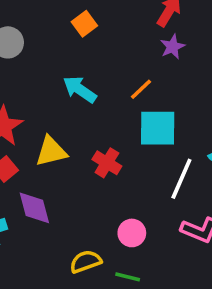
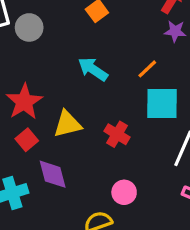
purple star: (172, 47) -> (175, 31), turned 30
pink circle: (132, 233) -> (124, 192), moved

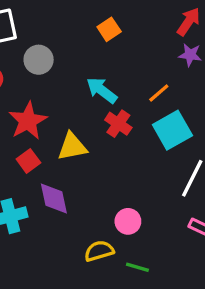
gray circle: (29, 27) -> (39, 60), moved
cyan square: (162, 104) -> (172, 130), turned -33
red cross: (117, 134) -> (118, 124), moved

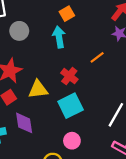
cyan arrow: (102, 90) -> (59, 37), moved, turned 40
cyan square: (172, 130) -> (71, 106), moved

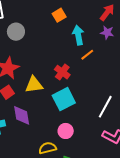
cyan arrow: (59, 37) -> (78, 35), moved

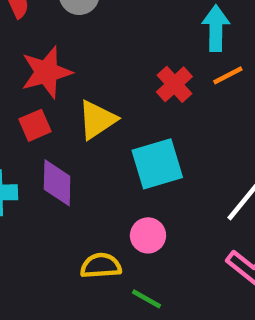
red cross: (62, 72) -> (174, 84), moved
yellow triangle: (34, 85) -> (97, 120), turned -36

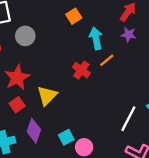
cyan square: (157, 164) -> (66, 137), moved, size x0.6
purple diamond: (57, 183) -> (34, 131), turned 30

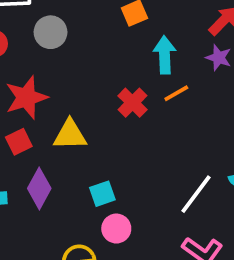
yellow triangle: (47, 96) -> (70, 135), turned 35
cyan square: (66, 137) -> (102, 194), moved

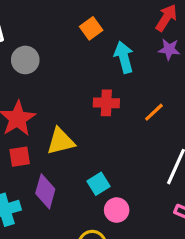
orange line: (176, 93) -> (154, 112), moved
red cross: (132, 103) -> (106, 103), turned -30
red square: (19, 142) -> (20, 157), turned 30

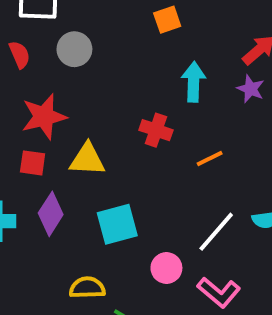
orange square: (91, 28) -> (167, 20), moved
cyan square: (99, 184) -> (117, 224), size x1.5
pink circle: (117, 210) -> (166, 268), moved

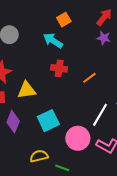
orange square: (167, 20) -> (64, 20), moved
cyan arrow: (194, 82) -> (53, 41), moved, turned -48
pink circle: (166, 268) -> (78, 138), size x1.5

